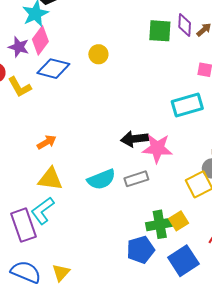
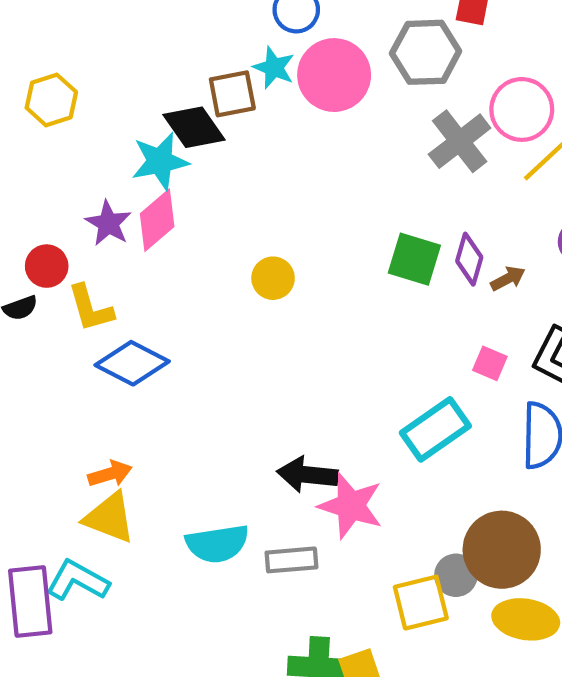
blue diamond: (53, 69) -> (132, 363), moved
cyan rectangle: (187, 105) -> (435, 429), turned -32
orange arrow: (47, 142) -> (110, 474), moved
cyan L-shape: (42, 211) -> (78, 581), turned 52

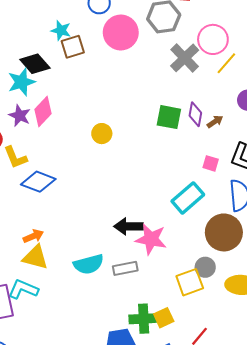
cyan star: (274, 68) -> (61, 30), moved
black diamond: (194, 127) -> (35, 64), moved
cyan star: (160, 161) -> (21, 82), moved
brown circle: (502, 550) -> (224, 232), moved

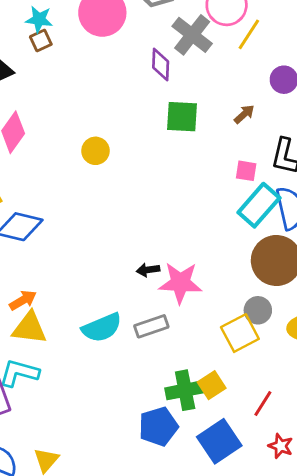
cyan star: (61, 30) -> (39, 19), moved
brown square: (73, 47) -> (41, 40), size x0.7
purple diamond: (195, 114) -> (161, 64), moved
cyan rectangle: (188, 198) -> (259, 205), moved
black arrow: (128, 226) -> (148, 270), size x0.6

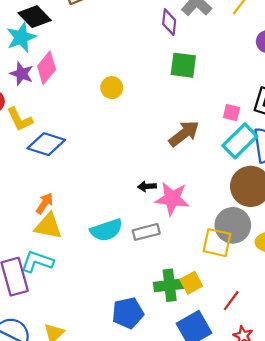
brown arrow: (244, 114) -> (184, 134), moved, size x1.8
orange arrow: (23, 300) -> (45, 203), turned -30
gray circle: (258, 310) -> (233, 225), size x1.6
yellow square: (240, 333) -> (217, 243), turned 36
blue pentagon: (158, 426) -> (128, 313), moved

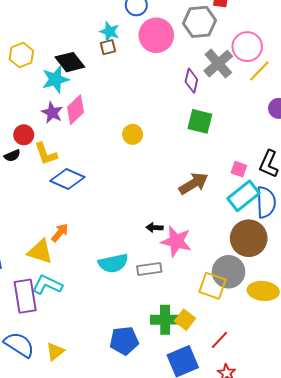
yellow triangle: (48, 226) -> (40, 252), moved
yellow square: (191, 283) -> (185, 320), turned -30

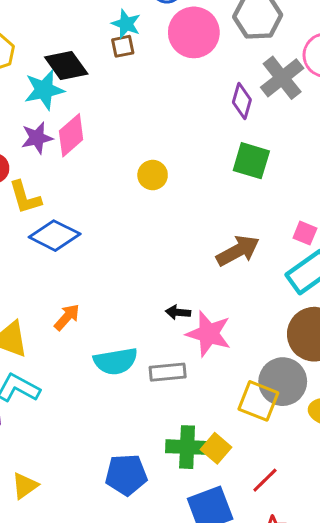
purple star: (52, 113) -> (37, 138), turned 30
orange arrow: (60, 233) -> (67, 317), moved

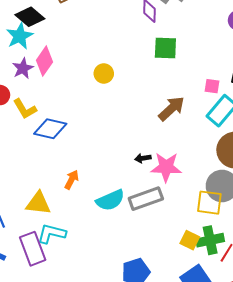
gray rectangle: (168, 372) -> (146, 199), size x1.4
green cross: (187, 447) -> (210, 240), moved

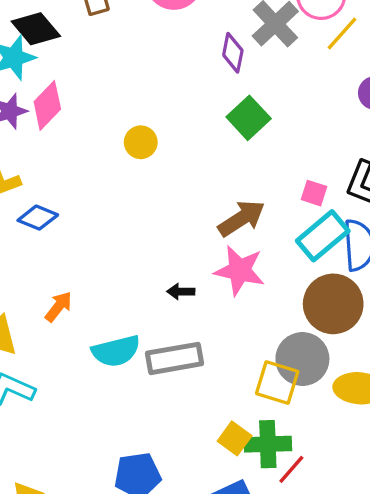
green square: (165, 48) -> (249, 118), turned 35
blue diamond: (50, 129) -> (38, 218), size x0.7
pink star: (166, 167) -> (240, 270), moved

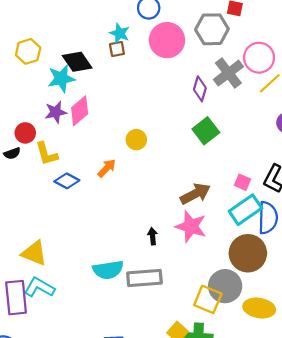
black arrow: (181, 292) -> (153, 236), turned 77
orange arrow: (59, 307) -> (107, 168), moved

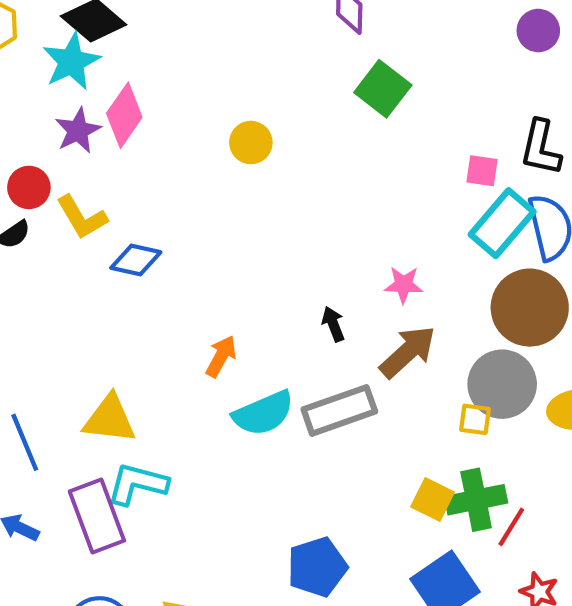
orange arrow: (107, 168) -> (221, 356), moved
brown arrow: (195, 194) -> (408, 352), moved
pink star: (191, 226) -> (404, 285), size x0.6
yellow square: (208, 299) -> (475, 419), size x0.6

